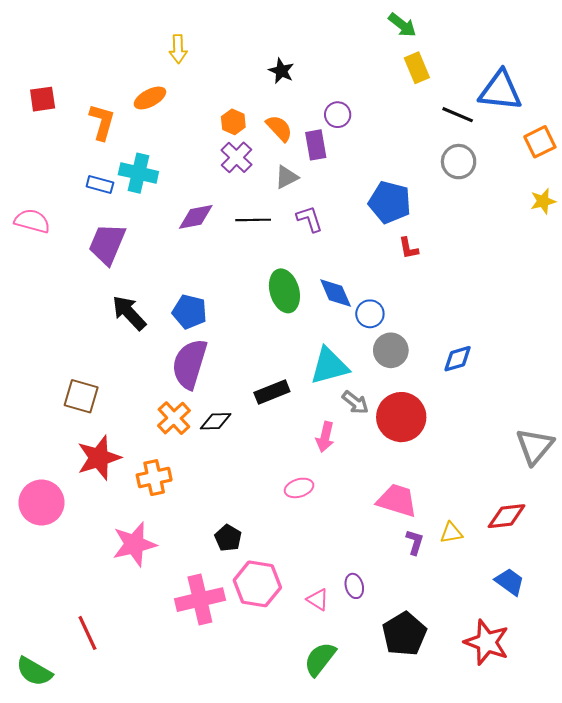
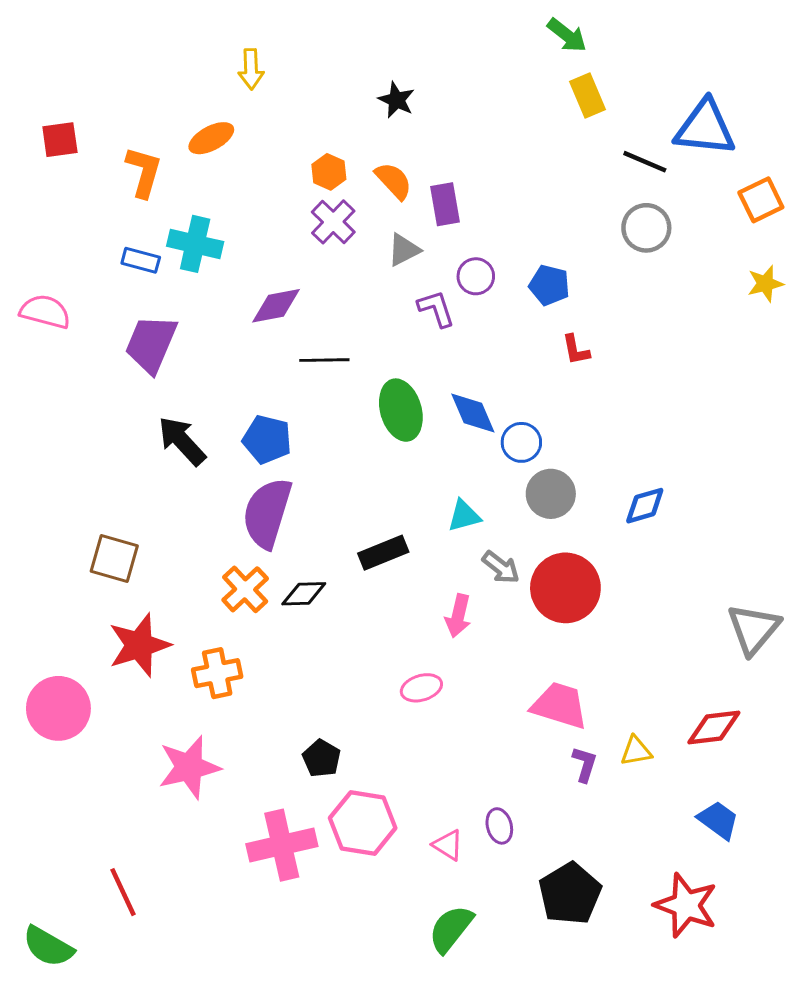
purple circle: (338, 115) -> (476, 276), moved
blue pentagon: (390, 202) -> (549, 285), size x0.7
black line: (253, 220) -> (324, 360), moved
cyan triangle: (329, 366) -> (464, 516), size x0.6

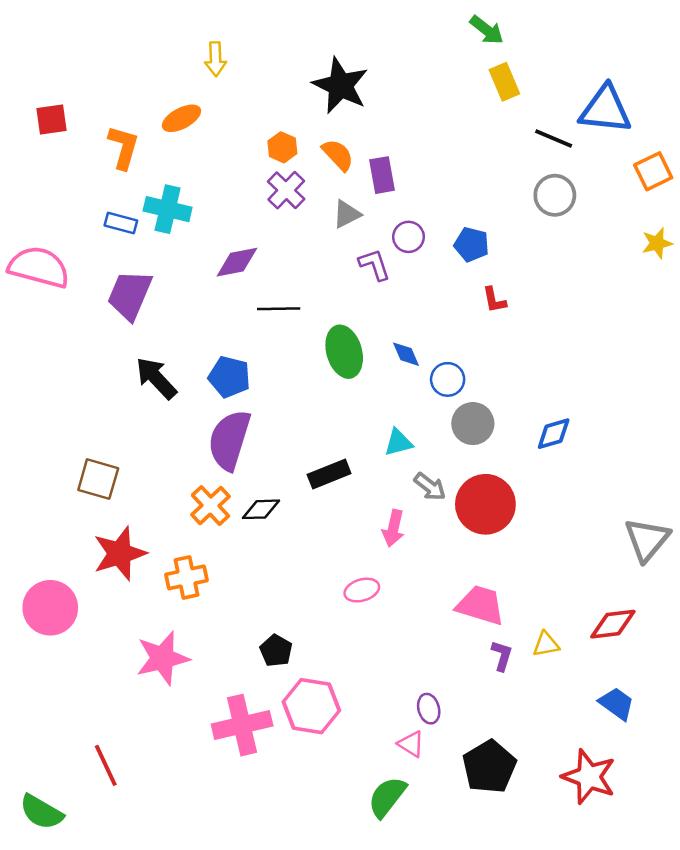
black star: (396, 100) -> (340, 86), size x1.8
pink semicircle: (45, 312) -> (39, 267), size x1.4
blue diamond: (473, 413) -> (406, 354), size x0.7
pink triangle: (448, 845) -> (411, 744), moved

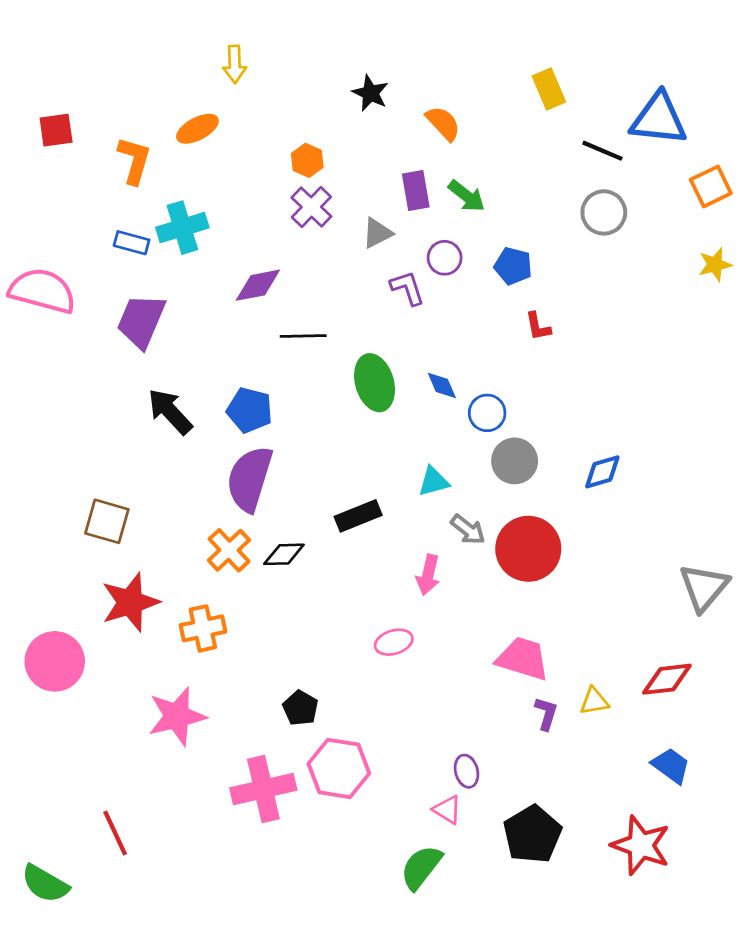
green arrow: (487, 30) -> (467, 196), moved
black star: (340, 86) -> (370, 93), size x0.6
orange semicircle: (338, 155) -> (443, 123), moved
cyan cross: (168, 209) -> (182, 228), turned -30

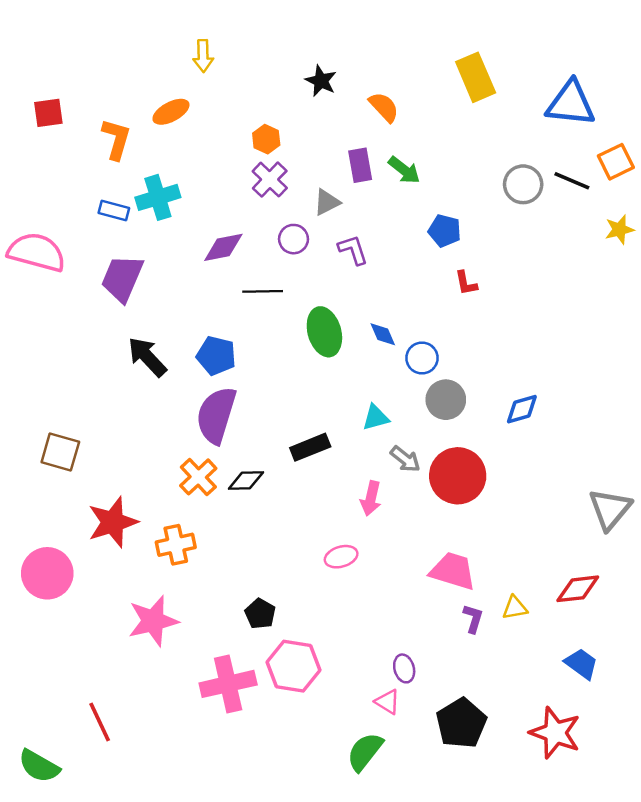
yellow rectangle: (549, 89) -> (476, 77), size x1.4
black line: (602, 151) -> (572, 181), moved
purple circle: (445, 258) -> (294, 239), moved
brown square: (107, 521) -> (60, 452), moved

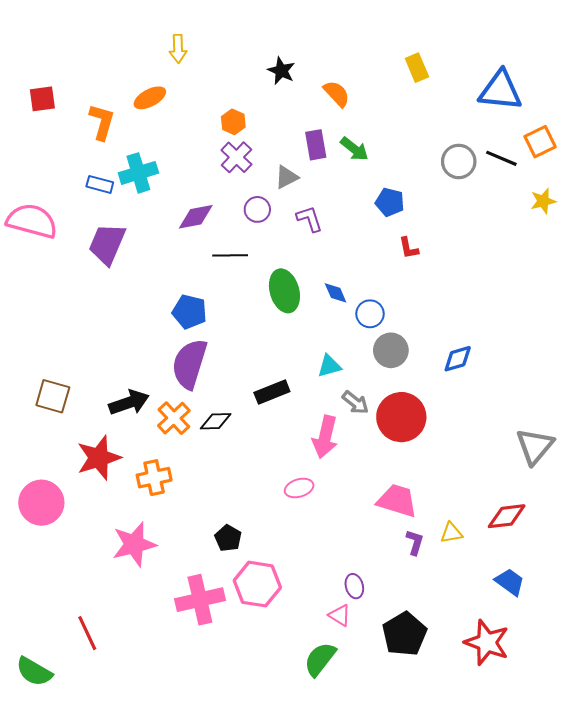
yellow rectangle: (476, 77) -> (417, 68), size x0.7
black arrow: (147, 357) -> (129, 402), moved, turned 114
pink arrow: (371, 498) -> (325, 437), size x1.4

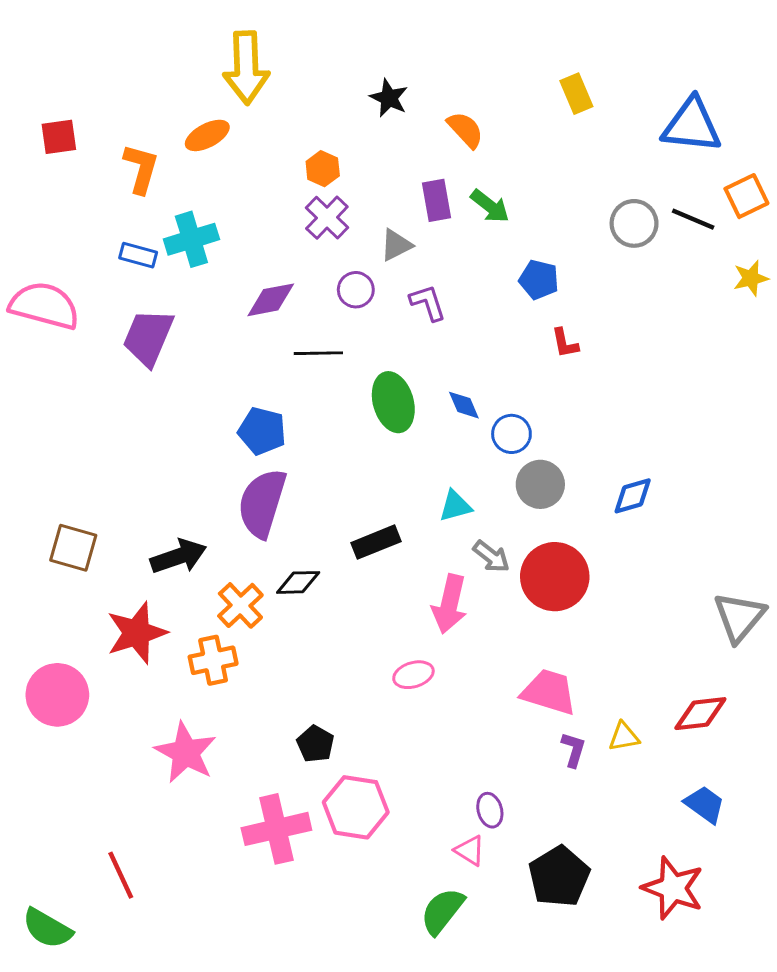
yellow arrow: (178, 49) -> (246, 68), size x1.8
orange cross: (174, 418) -> (240, 605), moved
pink star: (134, 544) -> (186, 753), turned -30

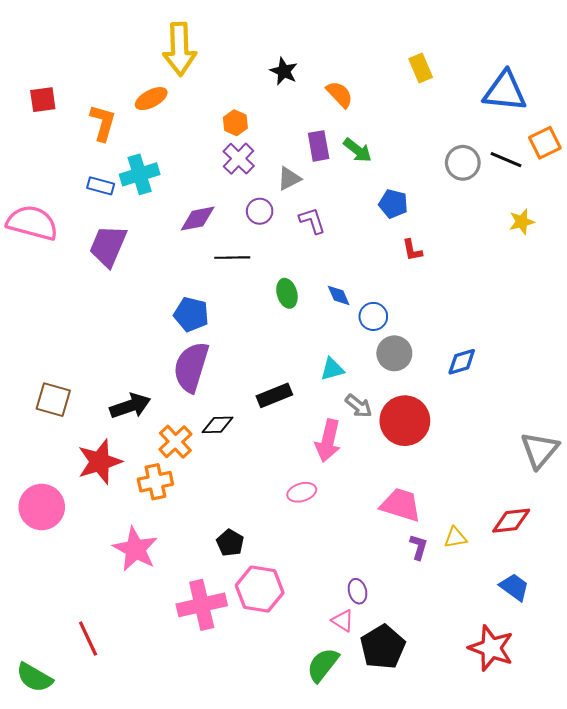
yellow star: (751, 278) -> (522, 222), moved
green ellipse: (393, 402) -> (287, 293), size x0.7
black pentagon: (559, 876) -> (383, 647), moved

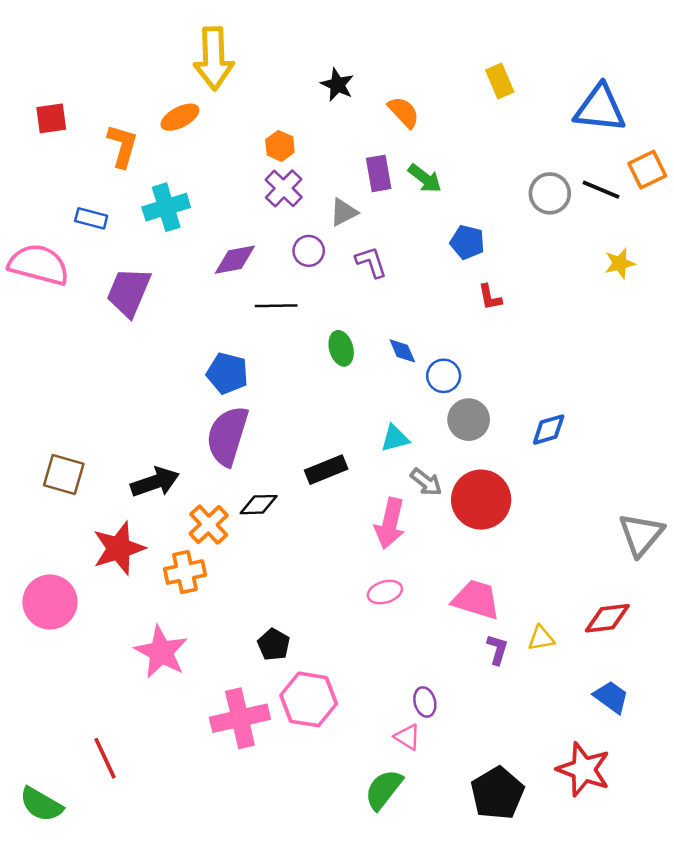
blue rectangle: (101, 186) -> (91, 218), moved
pink ellipse: (302, 492) -> (385, 592), moved
black pentagon: (383, 647) -> (497, 793), moved

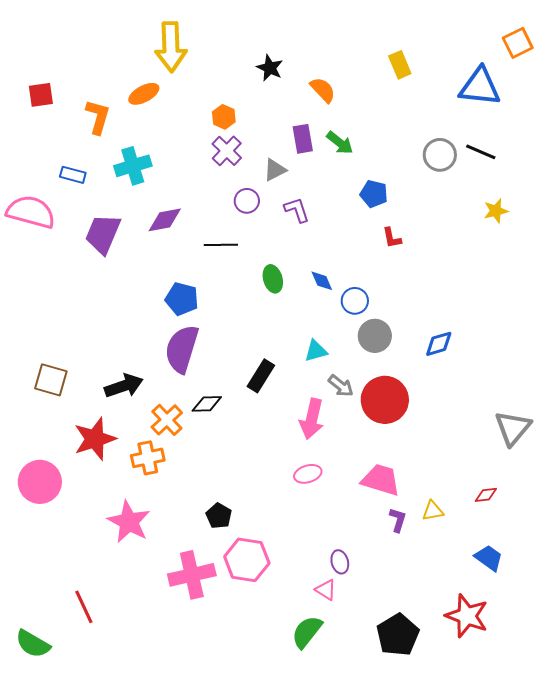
orange square: (647, 170) -> (518, 43), moved
purple diamond: (235, 260) -> (165, 220), moved
black rectangle: (326, 470) -> (261, 376), turned -36
red diamond: (607, 618) -> (486, 495), size x0.6

